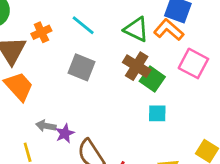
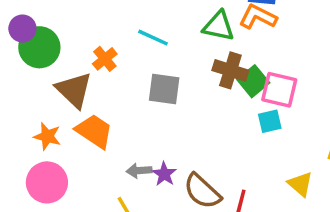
pink square: (193, 63) -> (279, 90), moved
green square: (152, 79) -> (253, 81), turned 30

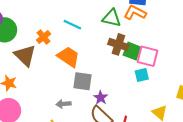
green square: (253, 81) -> (132, 51), turned -30
gray square: (164, 89) -> (82, 81), moved
orange trapezoid: (94, 131) -> (68, 57), moved
purple star: (164, 174) -> (101, 98), moved

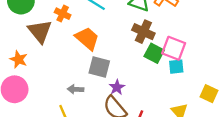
orange cross: (44, 37) -> (63, 14), turned -32
green square: (132, 51) -> (154, 53), moved
cyan square: (142, 75) -> (176, 67), moved

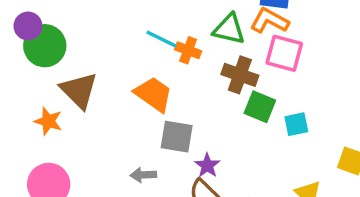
orange cross: (63, 14) -> (188, 50), moved
pink square: (174, 48) -> (284, 53), moved
orange star: (19, 59) -> (48, 121), moved

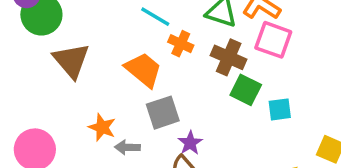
orange cross: (188, 50) -> (181, 44), moved
orange star: (48, 121) -> (102, 127), moved
gray square: (177, 137) -> (163, 113), turned -32

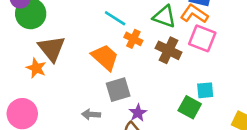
green square: (246, 90) -> (190, 107), moved
orange star: (102, 127) -> (36, 68), moved

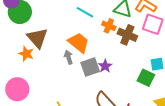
orange cross: (133, 39) -> (109, 26), moved
purple star: (138, 113) -> (105, 66), moved
gray arrow: (91, 114) -> (69, 57), moved, turned 72

